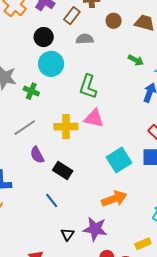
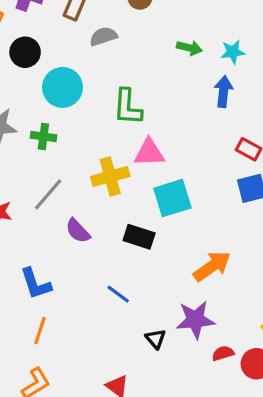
black circle: (44, 37) -> (25, 52), moved
cyan square: (119, 160) -> (172, 198), moved, turned 30
black rectangle: (63, 171) -> (139, 237), moved

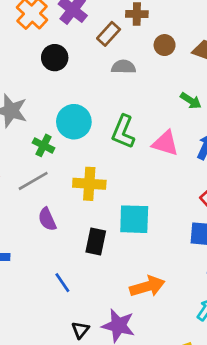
cyan circle: (62, 87) -> (74, 122), moved
green cross: (43, 136) -> (44, 145), moved
pink triangle: (149, 153) -> (165, 143), moved
black rectangle: (139, 237) -> (96, 242), turned 65

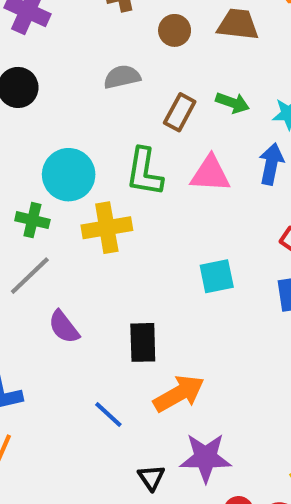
brown rectangle: (109, 34) -> (180, 112), moved
yellow cross: (89, 184) -> (107, 228), moved
cyan square: (134, 219) -> (217, 276), moved, size x0.7
orange arrow: (147, 286) -> (179, 394), moved

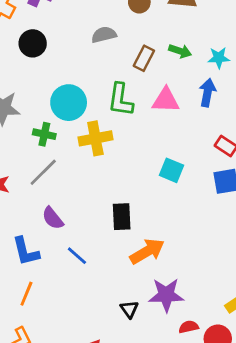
cyan square: (217, 276) -> (171, 170), turned 35
purple semicircle: (64, 327) -> (53, 218), moved
blue line: (108, 414) -> (77, 256), moved

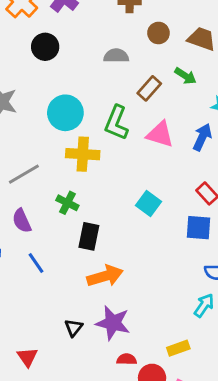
green arrow: (180, 51) -> (185, 76), moved
green cross: (44, 134) -> (67, 203), moved

